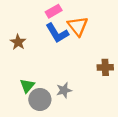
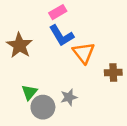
orange triangle: (78, 26) -> (84, 53), moved
brown star: (18, 42) -> (19, 45), size x1.5

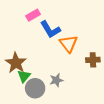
pink rectangle: (58, 12) -> (33, 15), moved
brown star: (19, 45) -> (16, 63), moved

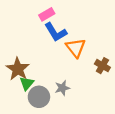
pink rectangle: (33, 15) -> (47, 14), moved
brown cross: (93, 60) -> (102, 66), turned 32

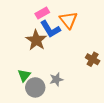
orange triangle: (76, 48) -> (68, 20), moved
brown star: (18, 69) -> (36, 40), moved

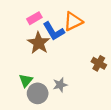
pink rectangle: (42, 13) -> (34, 18), moved
orange triangle: (68, 20) -> (73, 21), turned 42

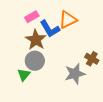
gray star: (60, 85) -> (75, 74), moved, size x1.5
gray circle: (38, 93) -> (35, 61), moved

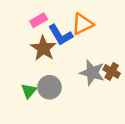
gray circle: (35, 61) -> (50, 87), moved
gray star: (75, 74) -> (92, 73), moved, turned 30

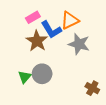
brown cross: (112, 71) -> (92, 88), moved
gray star: (92, 73) -> (79, 44), moved

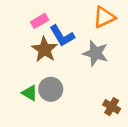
orange triangle: (70, 20) -> (104, 17), moved
green triangle: (25, 77) -> (30, 93), turned -40

